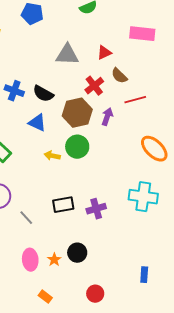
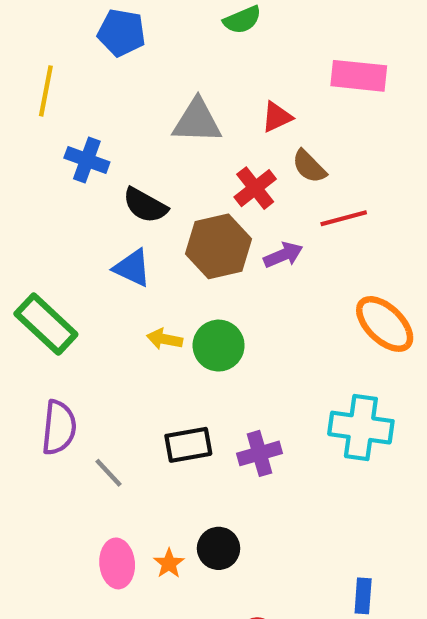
blue cross: (14, 91) -> (87, 160), moved
purple arrow: (107, 117) -> (283, 255), turned 48
green circle: (77, 147) -> (219, 346), moved

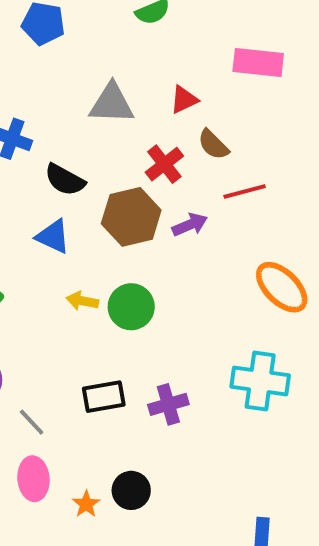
pink ellipse: (117, 563) -> (33, 479), moved

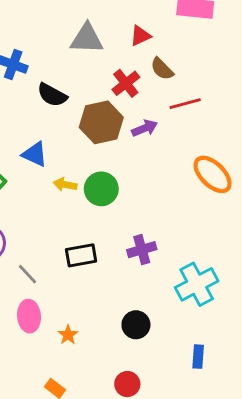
blue triangle: (53, 236) -> (35, 154), moved
cyan cross: (260, 381) -> (197, 284), moved, turned -36
purple cross: (168, 404) -> (142, 250), moved
black circle: (131, 490) -> (136, 325), moved

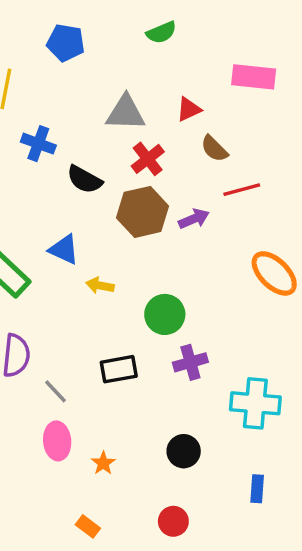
red cross: (126, 83) -> (148, 159), moved
green circle: (101, 189) -> (165, 314), moved
cyan cross: (197, 284) -> (255, 403), turned 33

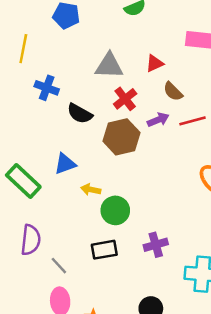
purple arrow: (194, 219) -> (158, 120), moved
blue triangle: (64, 250) -> (65, 164), turned -45
green circle: (165, 314) -> (115, 210), moved

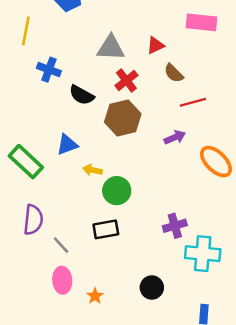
purple arrow: (158, 120) -> (175, 137), moved
purple cross: (156, 245) -> (175, 226), moved

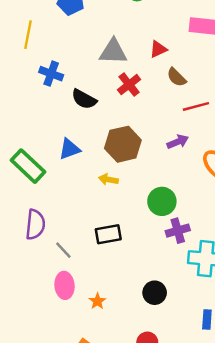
brown hexagon: (123, 118) -> (123, 144), moved
yellow arrow: (93, 170) -> (108, 179), moved
green circle: (117, 191) -> (162, 201), moved

